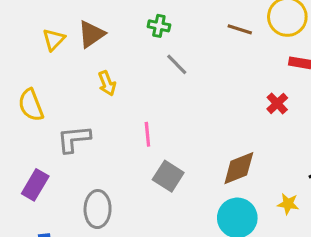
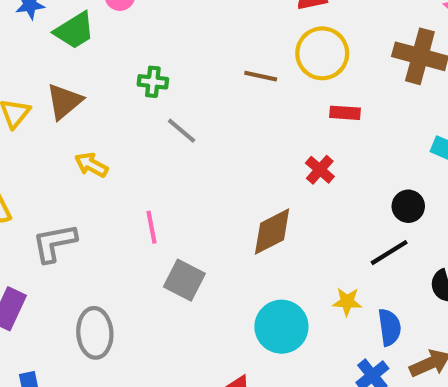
yellow arrow: (107, 83) -> (91, 165), turned 145
brown diamond: (239, 168) -> (272, 231), moved

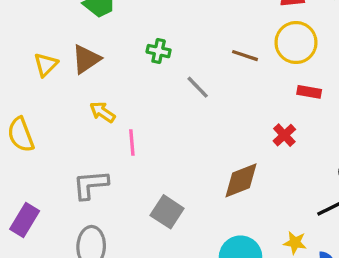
gray line: (182, 131) -> (198, 87), moved
pink line: (152, 227) -> (132, 143), moved
gray L-shape: (54, 243) -> (91, 185), moved

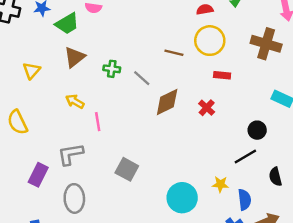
green cross: (159, 51) -> (112, 69), moved
brown triangle: (86, 59) -> (75, 57), moved
brown diamond: (241, 180) -> (167, 102), moved
purple rectangle: (25, 220) -> (38, 175), moved

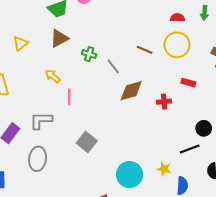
red rectangle: (222, 75) -> (188, 83), moved
red cross: (207, 108) -> (164, 102), turned 32

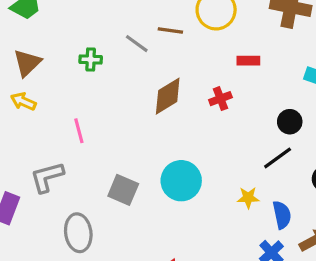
brown triangle: (59, 38) -> (27, 63), moved
gray line: (113, 67) -> (137, 44), moved
yellow arrow: (53, 76) -> (23, 101), moved
gray ellipse: (38, 159) -> (78, 233), moved
cyan circle: (130, 175) -> (181, 181), moved

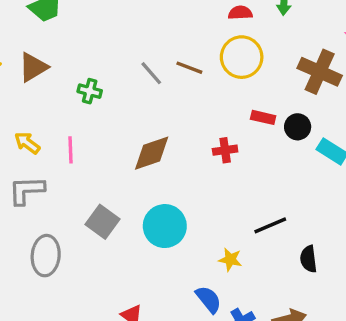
green cross: (91, 59) -> (90, 91), moved
brown diamond: (168, 96) -> (152, 153), moved
yellow arrow: (23, 101) -> (27, 143), moved
black circle: (290, 122) -> (298, 127), moved
blue semicircle: (282, 215) -> (208, 299), moved, turned -40

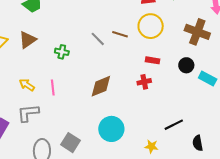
red rectangle: (263, 117) -> (153, 60), moved
gray square: (102, 222) -> (71, 143), moved

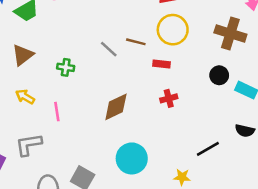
red rectangle: (153, 60) -> (162, 64), moved
yellow arrow: (27, 85) -> (25, 97), moved
black semicircle: (198, 143) -> (245, 131), moved, turned -63

